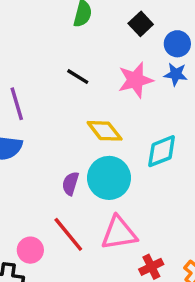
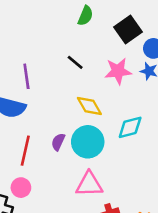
black square: (141, 24) -> (128, 30), size x1.5
red line: (68, 234) -> (25, 151), moved, turned 44

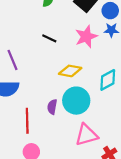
yellow diamond: (89, 106) -> (70, 71), turned -35

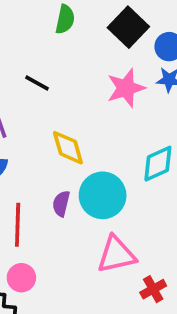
black line: (49, 38) -> (37, 83), moved
yellow diamond: (70, 71) -> (68, 148), moved, turned 60

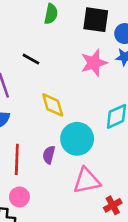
black square: (128, 27) -> (96, 20), turned -36
purple semicircle: (61, 204) -> (49, 155), moved

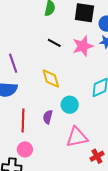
black line: (31, 59) -> (54, 43), moved
cyan circle: (77, 139) -> (70, 105), size x0.7

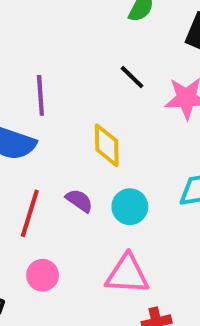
purple semicircle: (48, 117) -> (79, 201), moved, turned 96
pink circle: (25, 149) -> (43, 275), moved

